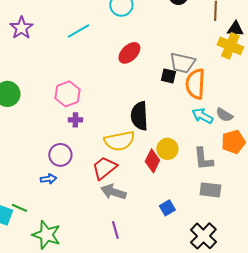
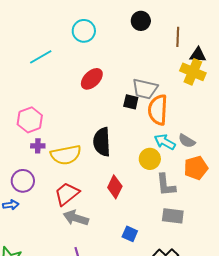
yellow semicircle: (119, 141) -> (66, 155), moved
yellow circle: (167, 149) -> (150, 159), moved
blue square: (167, 208) -> (130, 234), turned -35

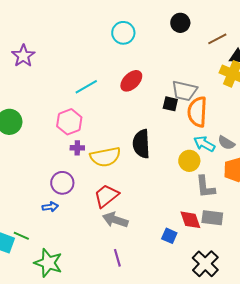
brown line: (178, 37) -> (217, 39), turned 60
cyan line: (41, 57) -> (86, 87), moved
red diamond: (115, 187) -> (190, 220), moved, turned -45

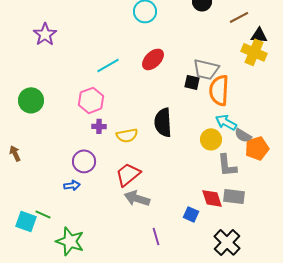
gray semicircle: (226, 143) -> (243, 135), moved
yellow semicircle: (105, 157) -> (127, 135), size x0.7
purple line: (117, 258) -> (156, 236), moved

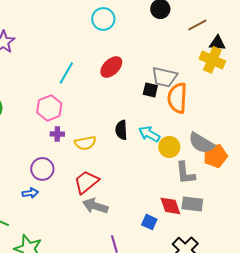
cyan line: (108, 65) -> (66, 73), turned -30
black semicircle: (163, 122) -> (121, 130), size x0.7
cyan arrow: (226, 122) -> (149, 134), moved
gray semicircle: (243, 135) -> (201, 143), size x1.5

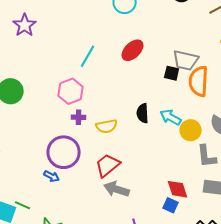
purple circle: (42, 169) -> (64, 152), size x1.4
blue arrow: (30, 193) -> (52, 176), turned 35
red diamond: (170, 206) -> (178, 189), moved

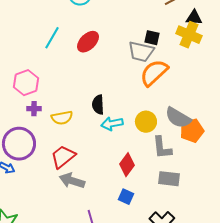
cyan line: (88, 56) -> (52, 38), moved
black square: (172, 73) -> (152, 38), moved
orange semicircle: (199, 81) -> (154, 73), turned 44
cyan arrow: (171, 117) -> (112, 124), moved, turned -40
red diamond: (178, 189) -> (127, 165), moved, turned 55

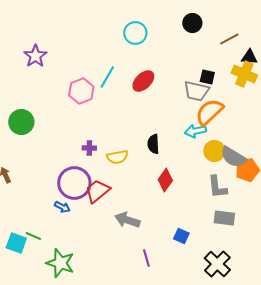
pink hexagon: (26, 83) -> (81, 91), moved
yellow circle: (146, 122) -> (214, 151), moved
cyan arrow: (112, 124) -> (195, 131), moved
red trapezoid: (63, 157) -> (97, 191), moved
red diamond: (127, 165) -> (165, 180), moved

